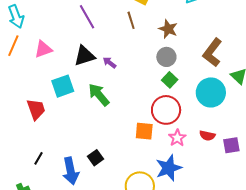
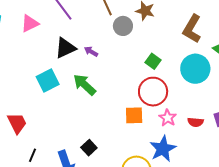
pink triangle: (43, 49) -> (30, 23), moved
gray circle: (166, 57) -> (123, 26), moved
red trapezoid: (36, 109) -> (17, 123), moved
red semicircle: (207, 136) -> (196, 122), moved

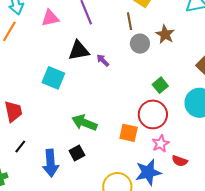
cyan square: (48, 81) -> (53, 78), turned 35
green arrow: (84, 85) -> (84, 123), moved, turned -35
red semicircle: (196, 122) -> (180, 161), moved

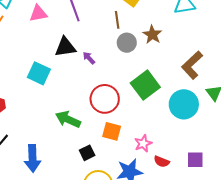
green square: (160, 85) -> (145, 85), size x1.8
red circle: (153, 114) -> (105, 99), moved
black square: (77, 153) -> (87, 153), moved

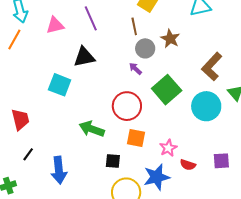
purple arrow: (89, 58) -> (135, 69), moved
black square: (87, 153) -> (113, 161), turned 35

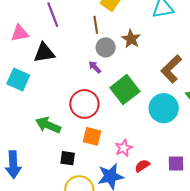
pink triangle: (55, 25) -> (20, 33), moved
red semicircle: (188, 165) -> (142, 166), turned 126

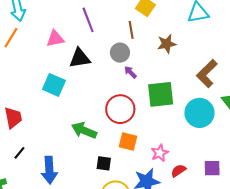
brown star: (131, 39) -> (167, 44), turned 30
gray circle: (106, 47) -> (120, 53), moved
green square: (125, 90) -> (161, 94), turned 32

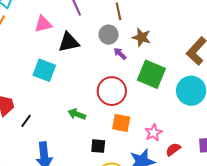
brown star: (167, 44) -> (141, 37), moved, turned 30
green square: (161, 94) -> (151, 74), turned 32
green arrow: (84, 130) -> (77, 114), size x0.7
black line: (19, 153) -> (26, 121), moved

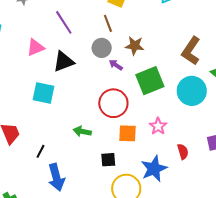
green square: (151, 74) -> (150, 81), turned -36
black line: (26, 121) -> (41, 151), moved
pink star: (153, 133) -> (158, 126), moved
red semicircle: (173, 149) -> (183, 152), turned 119

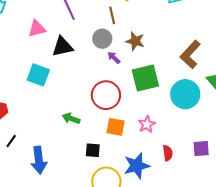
black line: (41, 151) -> (11, 141), moved

